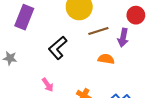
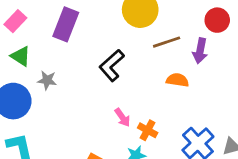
pink arrow: (48, 85) -> (122, 117), moved

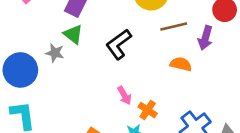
green triangle: (21, 56) -> (73, 34), moved

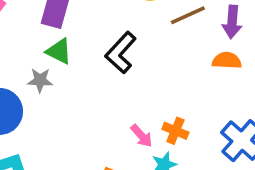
orange semicircle: (181, 64) -> (227, 61), moved
pink arrow: (124, 95) -> (141, 136), moved

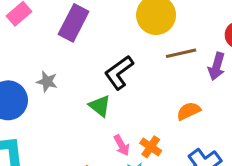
green triangle: (59, 51) -> (100, 106), moved
orange semicircle: (227, 61) -> (189, 111), moved, turned -40

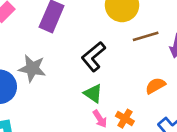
gray star: (47, 82) -> (32, 68), size x1.5
green triangle: (100, 106) -> (93, 93), moved

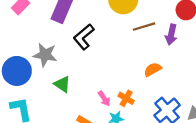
black L-shape: (93, 57) -> (84, 37), moved
green triangle: (93, 93) -> (62, 84), moved

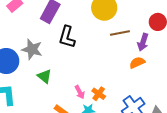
black L-shape: (84, 37) -> (67, 37), turned -40
orange semicircle: (153, 69) -> (137, 63), moved

